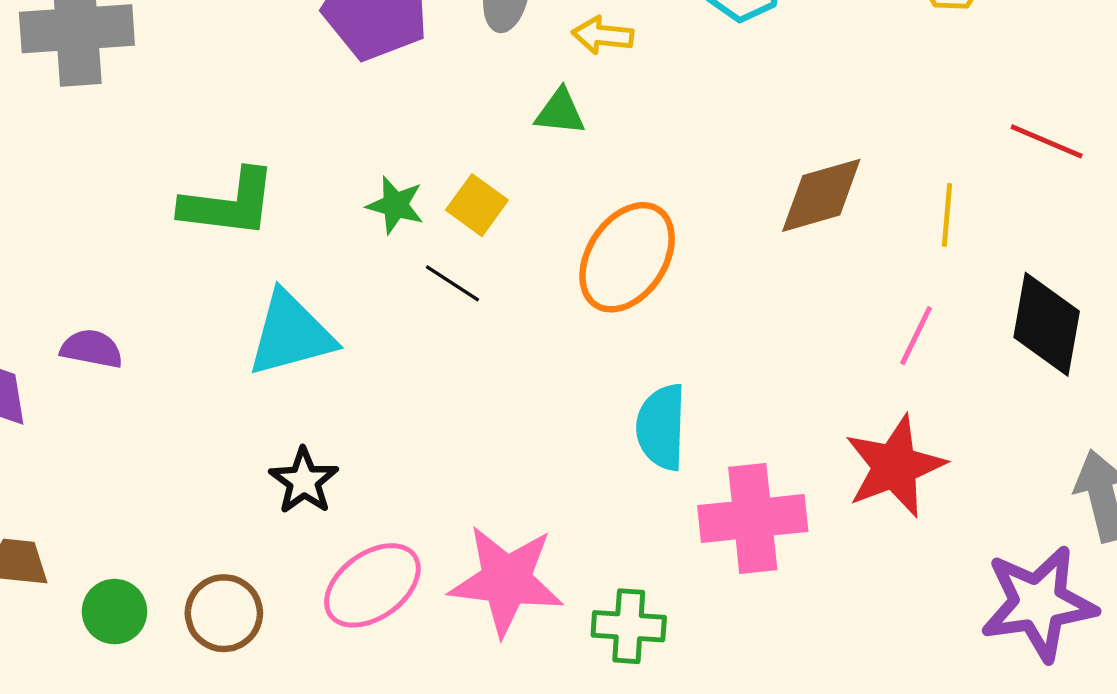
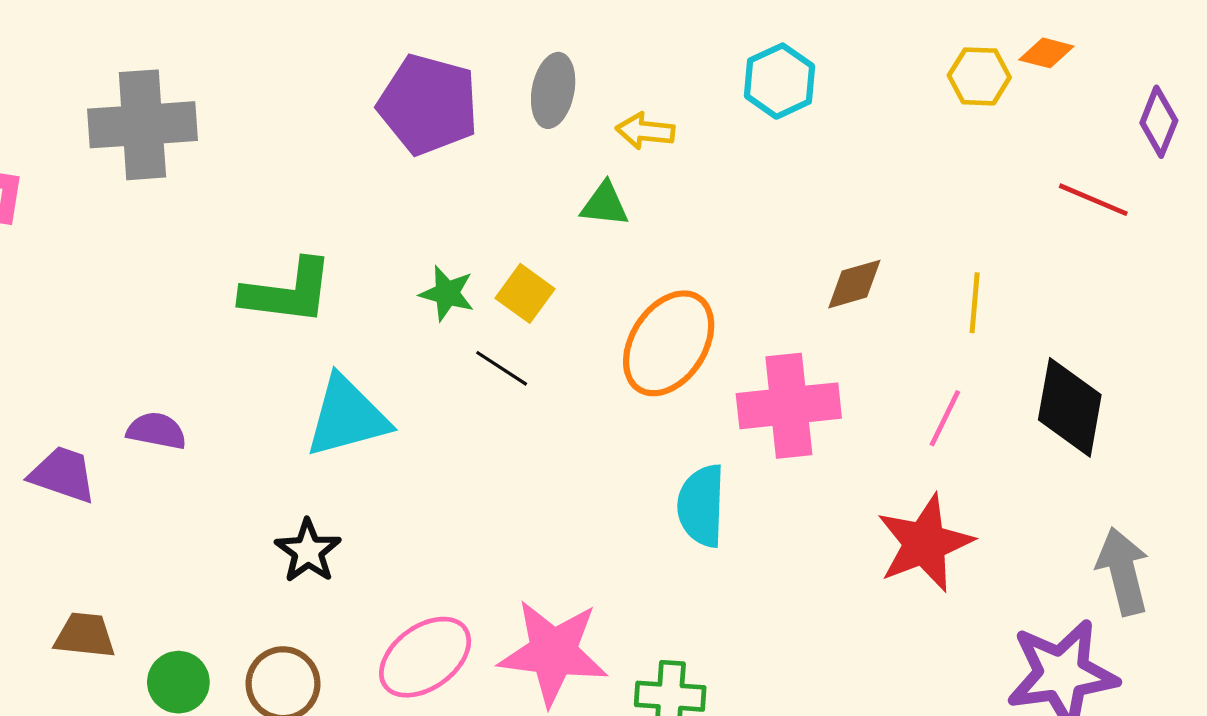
red line: (1047, 141) -> (1093, 200), moved
brown diamond: (821, 195) -> (854, 284), size x0.7
black star: (304, 481) -> (308, 551), moved
pink cross: (753, 518) -> (789, 406), moved

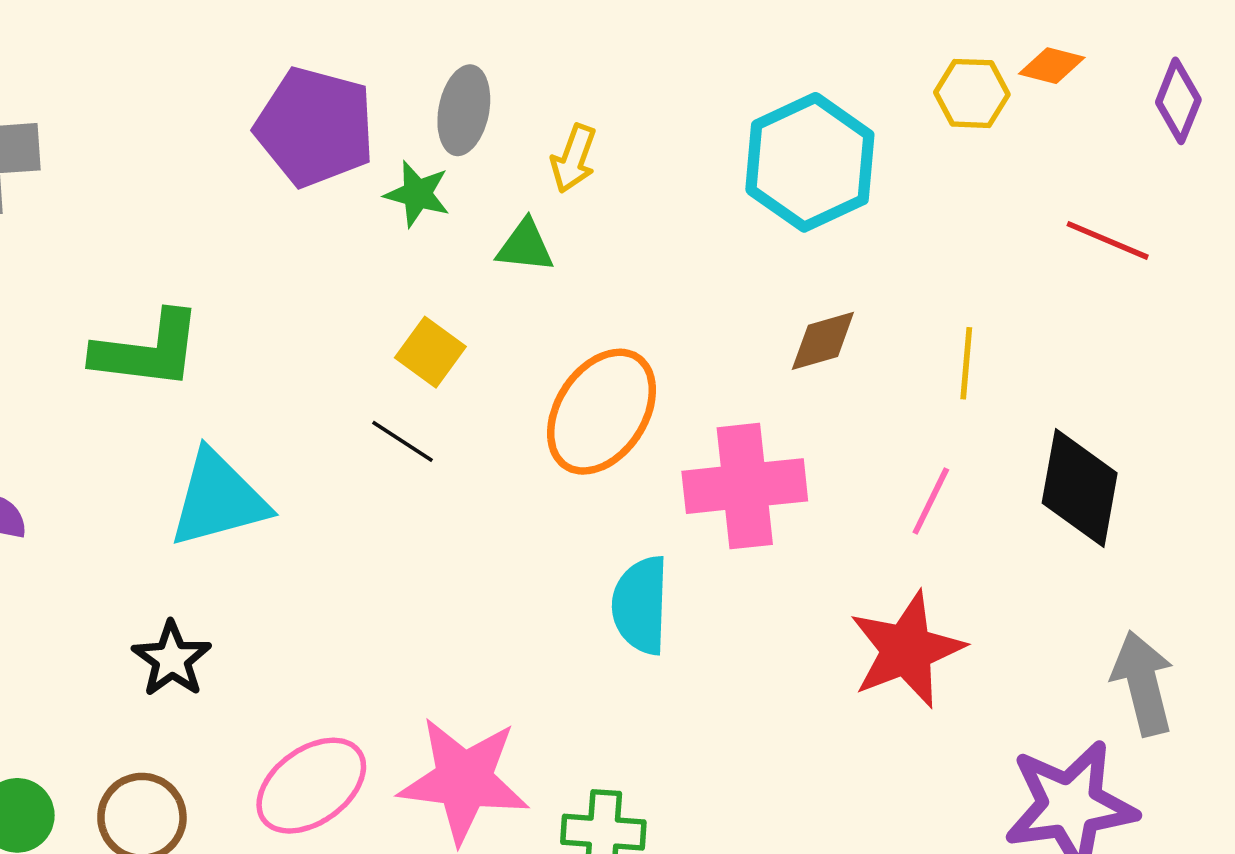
cyan hexagon: (779, 81) -> (810, 162), moved, size x1.5
purple diamond: (1159, 122) -> (1178, 101), moved
yellow arrow: (645, 131) -> (574, 159), turned -76
green star: (447, 293) -> (417, 194), moved

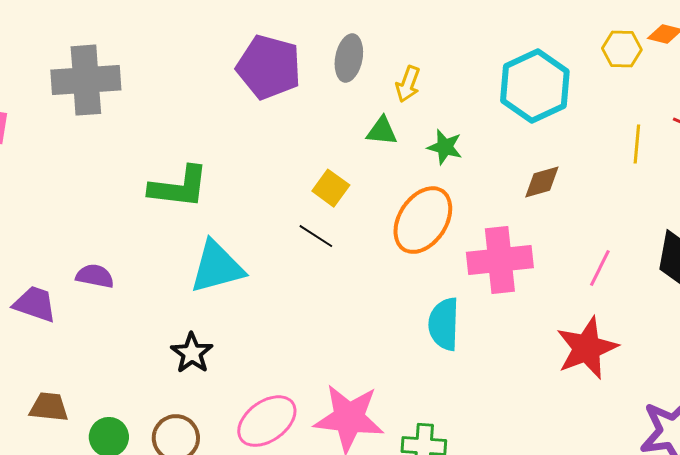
green star: (417, 194) -> (445, 147), moved
yellow line: (966, 363) -> (637, 144), moved

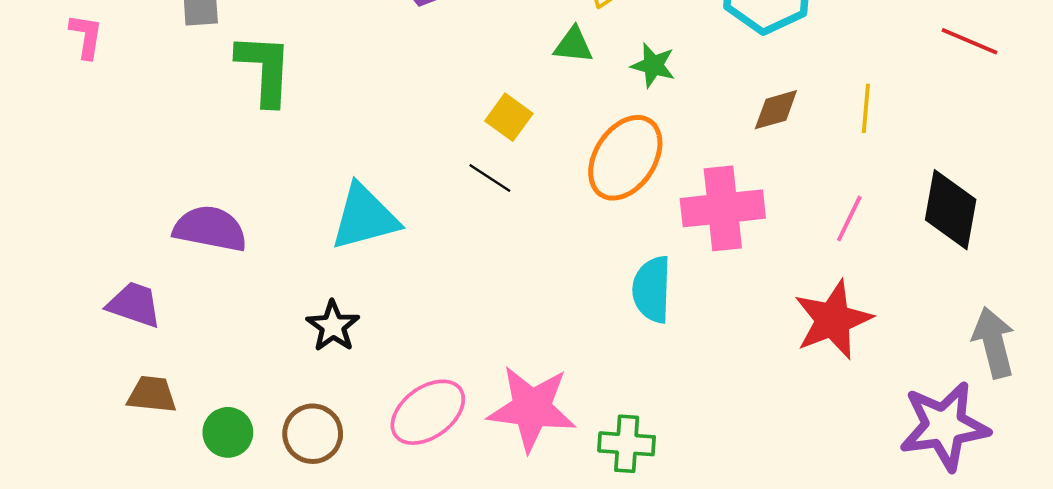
yellow line: (637, 144) -> (866, 108), moved
green L-shape: (179, 187) -> (265, 69), moved, turned -94
purple semicircle: (95, 276) -> (210, 229), size x1.5
purple trapezoid: (35, 304) -> (134, 305), moved

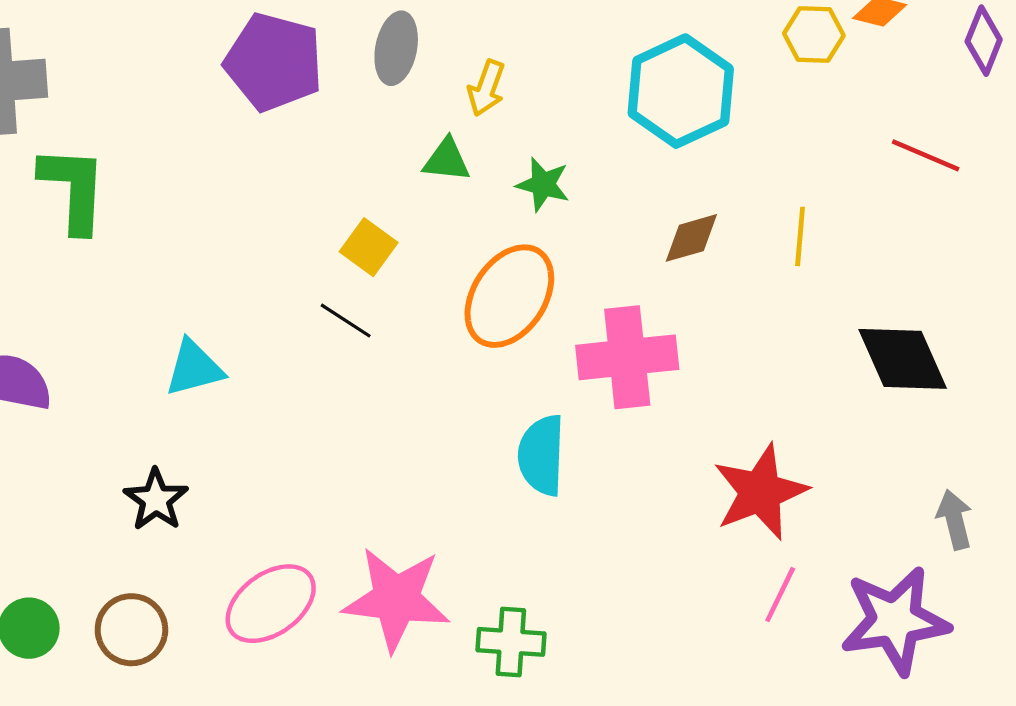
black diamond: (951, 210) -> (903, 359), turned -34
cyan triangle: (365, 217) -> (194, 368), size x0.7
pink line: (849, 219) -> (780, 594), moved
gray arrow: (994, 343) -> (955, 520), size x0.7

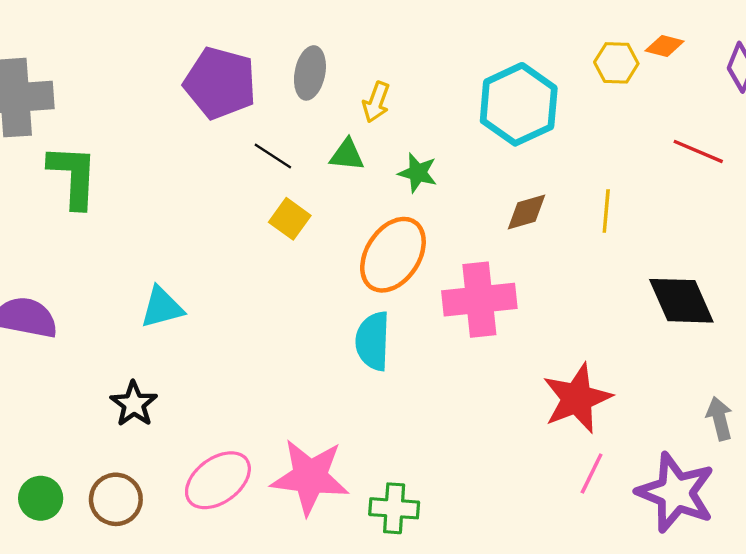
black line: (346, 321) -> (273, 156), moved
cyan semicircle: (542, 455) -> (373, 341), moved
purple star: (895, 620) -> (676, 493), turned 30

